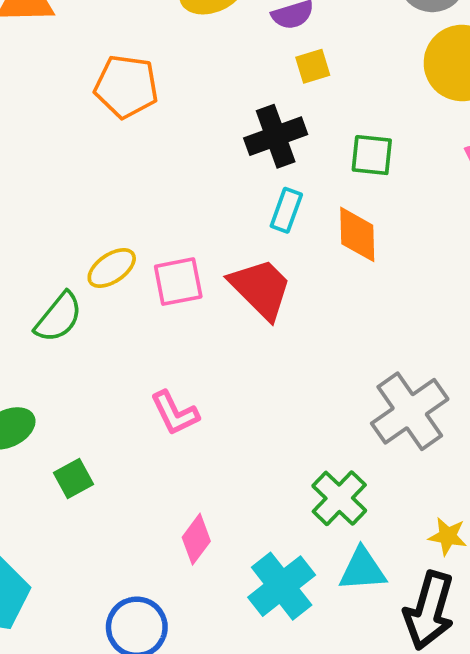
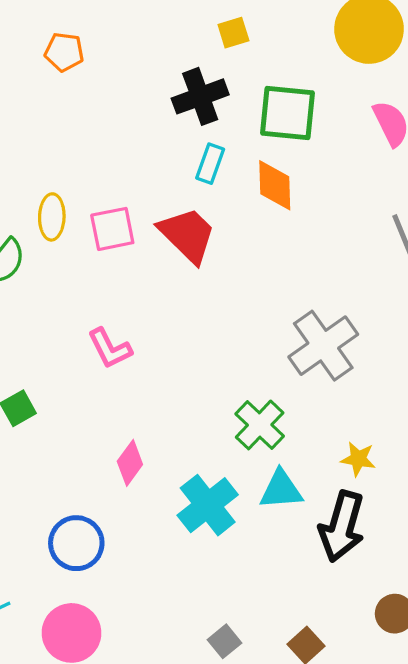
orange pentagon: (126, 86) -> (64, 52), size x0.7
green square: (372, 155) -> (288, 113), size x1.5
yellow ellipse: (112, 268) -> (52, 217), turned -54

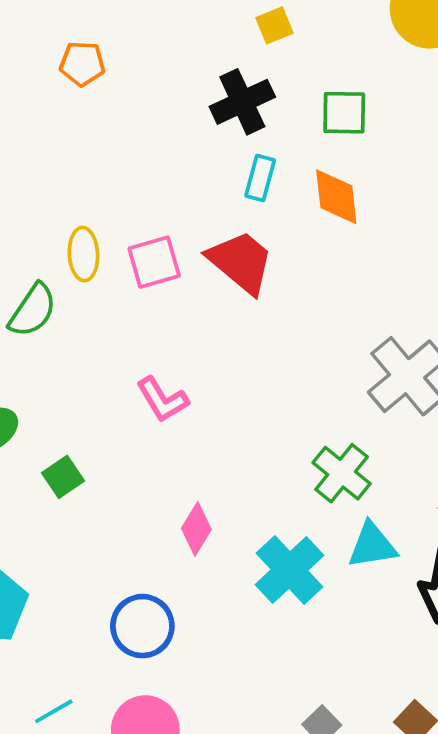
green square: (288, 113) -> (344, 113), size x0.7

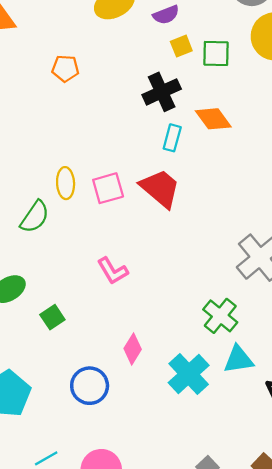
green square: (344, 113) -> (216, 53), moved
orange diamond: (336, 197) -> (213, 119), moved, turned -30
blue circle: (142, 626) -> (90, 386), moved

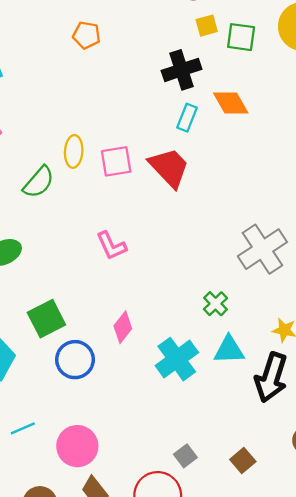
green cross: (220, 316) -> (215, 304), size x0.7
green square: (52, 317) -> (46, 319), moved, size x1.5

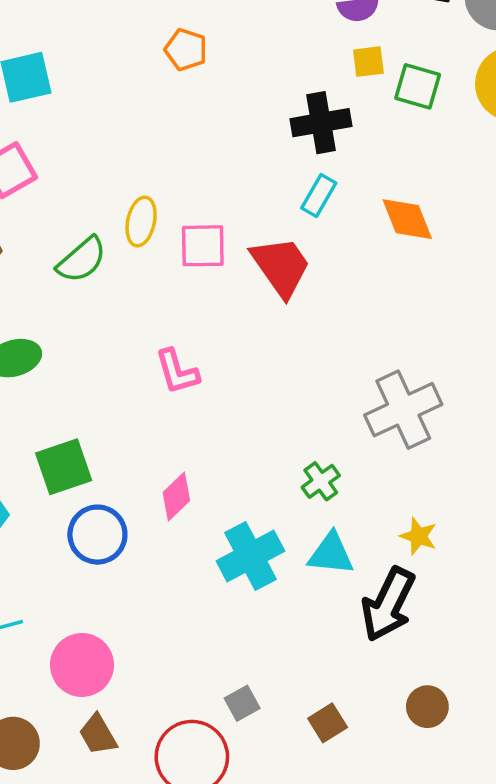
orange diamond: (231, 103) -> (407, 219), moved

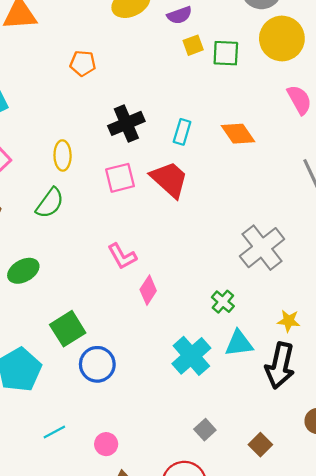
black cross: (321, 123) -> (126, 123), moved
yellow ellipse: (141, 221) -> (63, 155), moved
pink diamond: (176, 496) -> (148, 290), moved
pink circle: (82, 665) -> (106, 444), size x0.6
gray square: (242, 703) -> (205, 430), moved

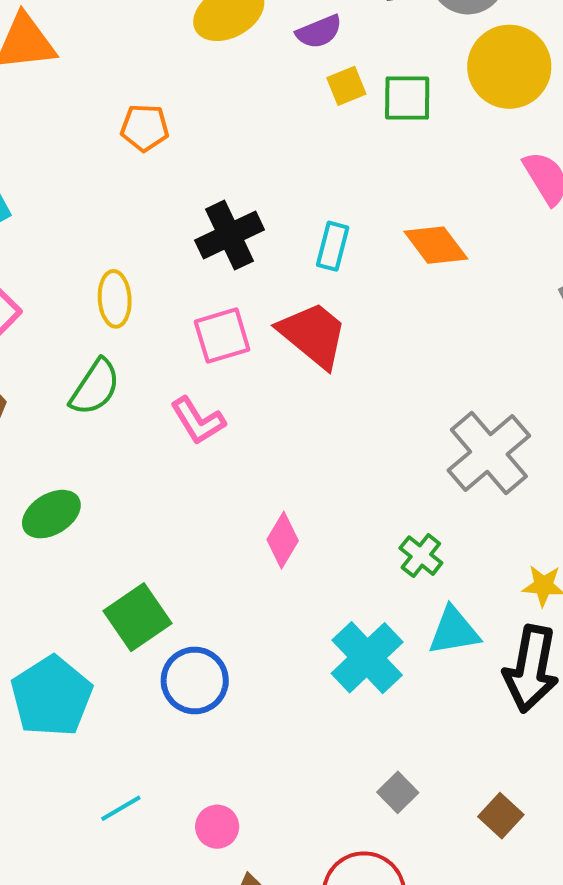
pink L-shape: (122, 256) -> (198, 421), moved

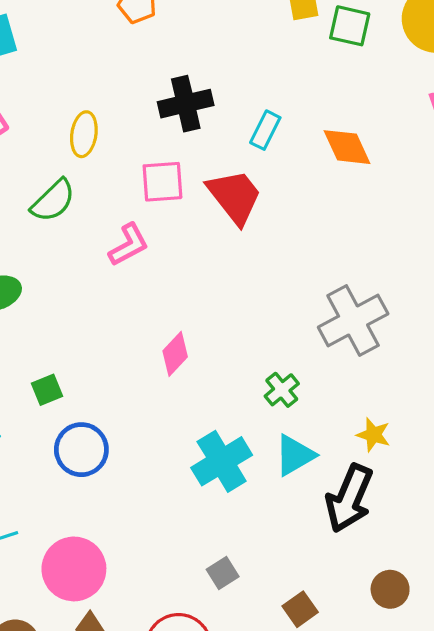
pink L-shape: (198, 421) -> (129, 245), turned -99
green square: (137, 617) -> (47, 390), size x0.6
cyan triangle: (454, 631) -> (295, 455), turned -33
pink circle: (217, 827) -> (74, 569), size x1.8

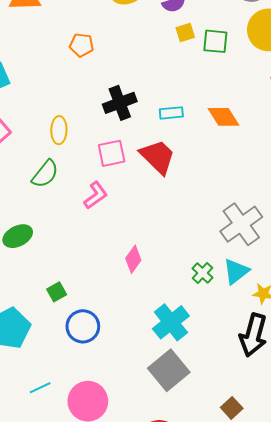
cyan rectangle: (265, 130) -> (171, 113), turned 65
cyan triangle: (295, 455) -> (236, 271), moved
gray square: (223, 573) -> (169, 370), moved, size x2.0

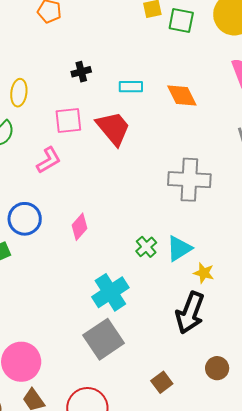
black cross: (120, 103) -> (81, 72), size x0.6
gray cross: (241, 224) -> (189, 180), moved, turned 33
blue circle: (83, 326) -> (25, 219), moved

